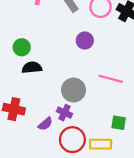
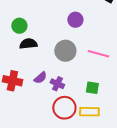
gray circle: (74, 90) -> (65, 51), moved
green square: (119, 123) -> (92, 88), moved
purple semicircle: (45, 124) -> (40, 78), moved

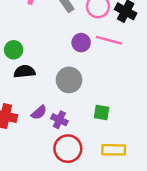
pink line: (98, 54) -> (109, 40), moved
green square: (92, 88) -> (102, 112), moved
yellow rectangle: (89, 112) -> (114, 150), moved

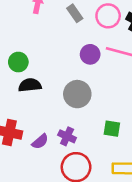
purple semicircle: (39, 112) -> (40, 141), moved

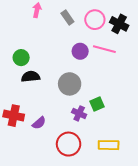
green square: (112, 129) -> (97, 104), moved, turned -32
purple cross: (67, 136) -> (79, 113), moved

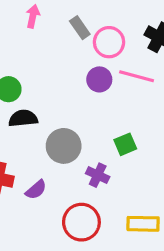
pink circle: (95, 20) -> (109, 42), moved
gray circle: (70, 84) -> (64, 146), moved
green square: (97, 104) -> (125, 144), moved

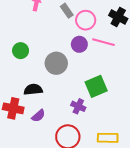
black semicircle: (23, 118) -> (33, 89), moved
green square: (125, 144) -> (96, 86), size x1.5
gray circle: (64, 146) -> (56, 63), moved

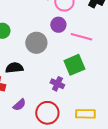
pink line: (104, 42) -> (81, 37), moved
purple semicircle: (38, 116) -> (19, 105), moved

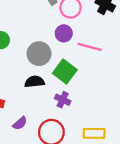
green square: (74, 65) -> (65, 72), moved, turned -30
black semicircle: (14, 68) -> (35, 82), moved

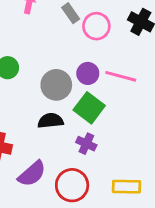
purple circle: (64, 33) -> (88, 73), moved
purple semicircle: (20, 123) -> (32, 174), size x1.5

